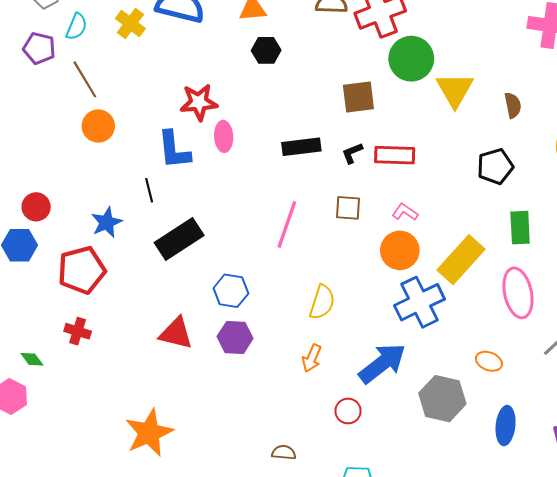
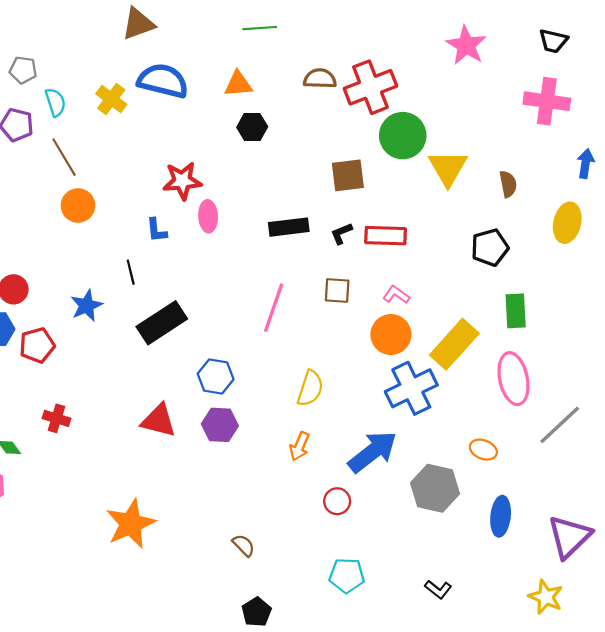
cyan semicircle: (77, 27) -> (55, 102), turned -40
blue L-shape: (174, 150) -> (156, 230), size x0.6
red pentagon: (82, 270) -> (37, 345), moved, size x0.7
brown semicircle: (284, 452) -> (244, 545), moved, turned 40

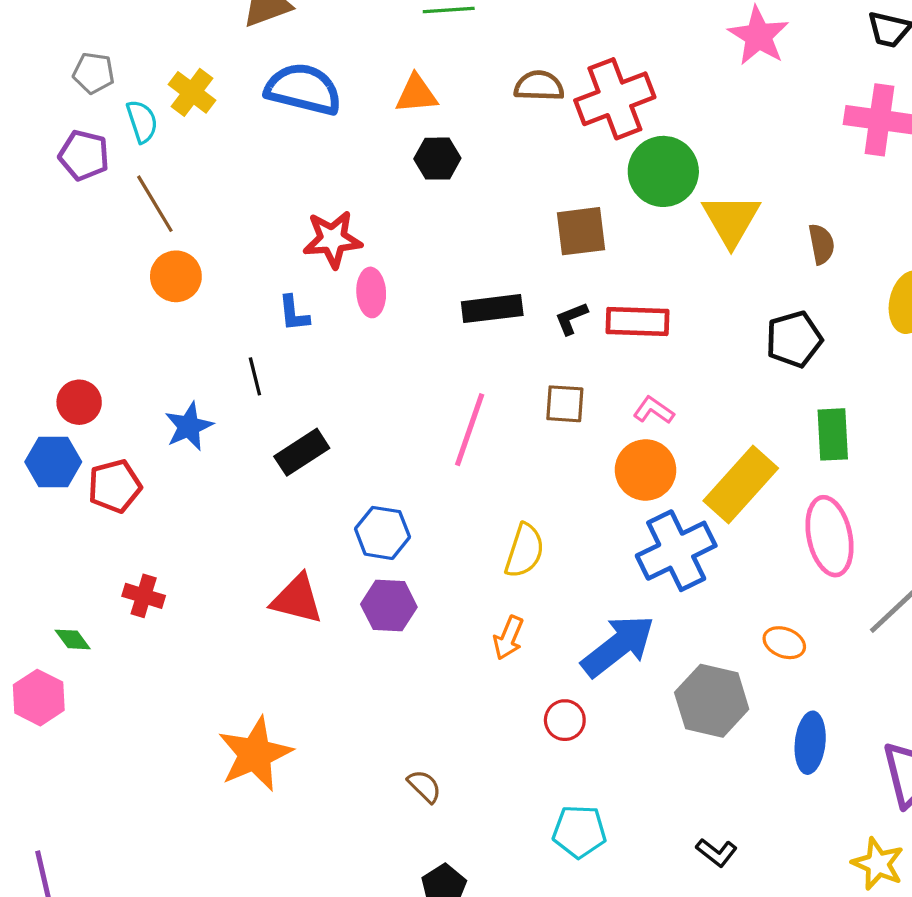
yellow cross: (111, 99) -> (192, 92), moved
black rectangle: (162, 323) -> (302, 452), size x0.7

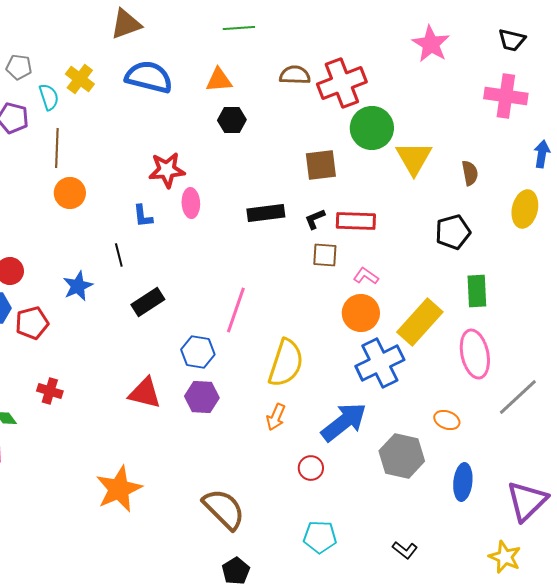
brown line: (155, 204) -> (57, 148), turned 33
brown square: (565, 404) -> (325, 255), moved
pink line: (470, 430) -> (236, 310), moved
yellow semicircle: (524, 551) -> (286, 363), size x1.4
brown semicircle: (424, 786) -> (224, 509), size x2.0

